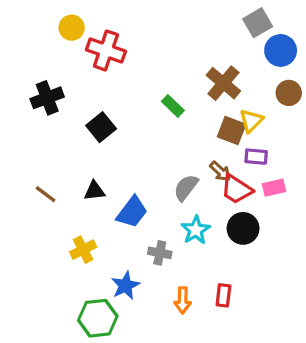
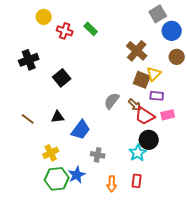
red cross: (106, 50) -> (65, 31), size x0.7
green rectangle: (173, 106) -> (91, 29), moved
gray semicircle: (186, 188) -> (112, 101), moved
cyan star: (196, 230) -> (138, 153), moved
green hexagon: (98, 318) -> (57, 179), moved

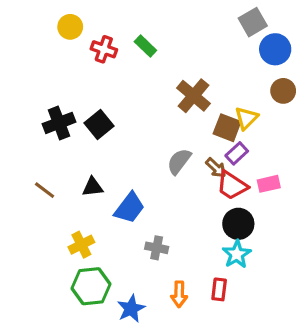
brown cross: (137, 51) -> (193, 96), moved
black cross: (29, 60) -> (59, 123), moved
purple rectangle: (157, 96) -> (237, 153), moved, turned -48
cyan star: (138, 153) -> (237, 254), moved
blue star: (77, 175) -> (131, 309), moved

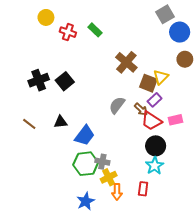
yellow cross: (81, 245) -> (109, 177), moved
green hexagon: (91, 286) -> (86, 164), moved

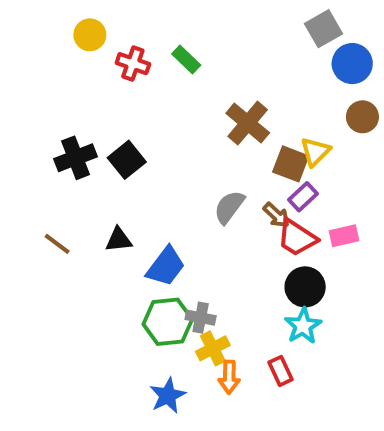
red rectangle: (143, 189) -> (280, 371), turned -32

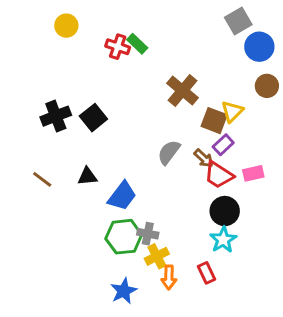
red cross: (133, 64) -> (118, 47), moved

